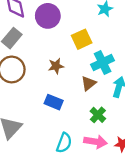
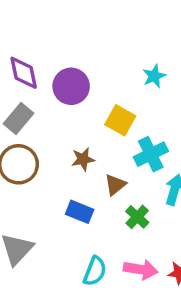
yellow square: (82, 39) -> (120, 120), turned -36
brown triangle: (89, 83) -> (115, 185), moved
green cross: (98, 115) -> (137, 217), moved

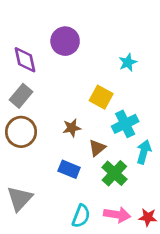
purple circle: (71, 86) -> (65, 41), moved
green cross: (137, 217) -> (114, 173), size x1.4

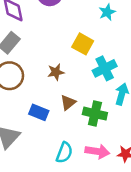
brown triangle: (97, 148) -> (68, 103), moved
blue rectangle: (69, 169) -> (39, 112), moved
green cross: (114, 173) -> (95, 114), turned -30

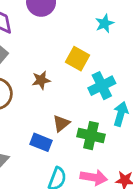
brown star: (56, 72) -> (41, 80), moved
blue rectangle: (39, 112) -> (41, 142), moved

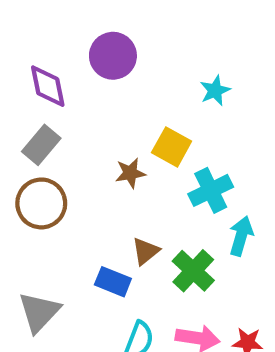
brown star: (41, 80) -> (130, 173), moved
green cross: (91, 136) -> (193, 271), turned 30

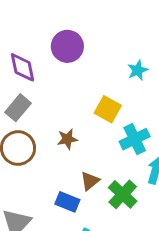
brown star: (130, 173) -> (67, 139), moved

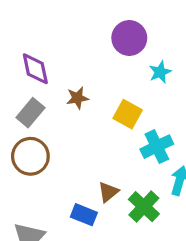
purple circle: (67, 46) -> (129, 38), moved
brown star: (67, 139) -> (77, 98), moved

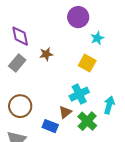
yellow square: (128, 114) -> (87, 63), moved
cyan cross: (157, 147) -> (79, 94), moved
brown circle: (30, 156) -> (20, 106), moved

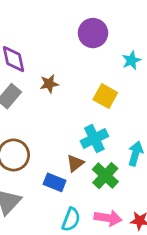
cyan star: (97, 38) -> (131, 60), moved

